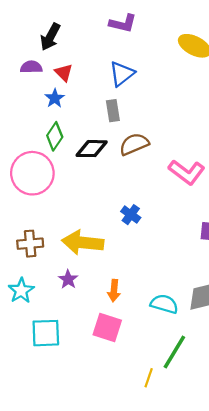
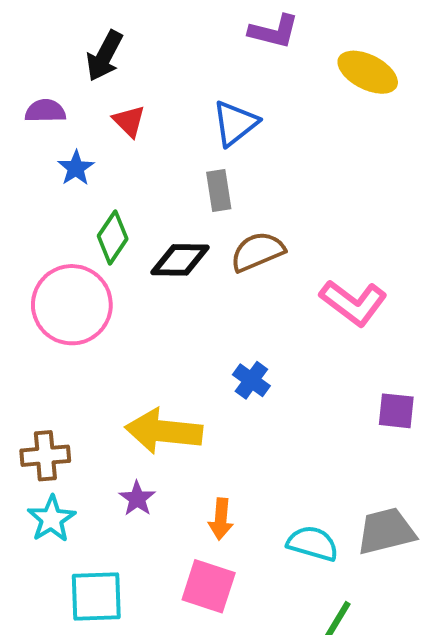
purple L-shape: (123, 23) -> (274, 31), moved
purple semicircle: (31, 67) -> (45, 111), moved
blue star: (55, 98) -> (76, 168), moved
brown cross: (30, 244) -> (45, 456), moved

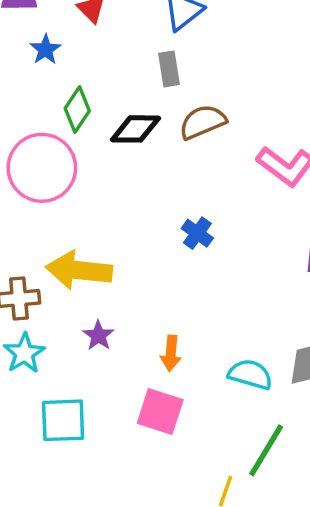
yellow arrow: (164, 431) -> (79, 270), moved

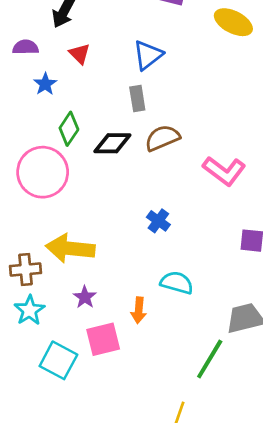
cyan semicircle: (250, 374) -> (177, 283), moved
pink square: (160, 412) -> (103, 339), moved, turned -32
cyan square: (63, 420) -> (58, 360), turned 30
green line: (266, 450) -> (210, 359), moved

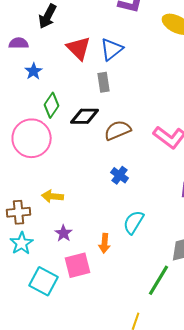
red triangle: (79, 54) -> (79, 48), moved, size x1.5
brown semicircle: (162, 138) -> (118, 130), moved
yellow arrow: (70, 248) -> (53, 196), size x0.6
cyan semicircle: (177, 283) -> (134, 222), turned -75

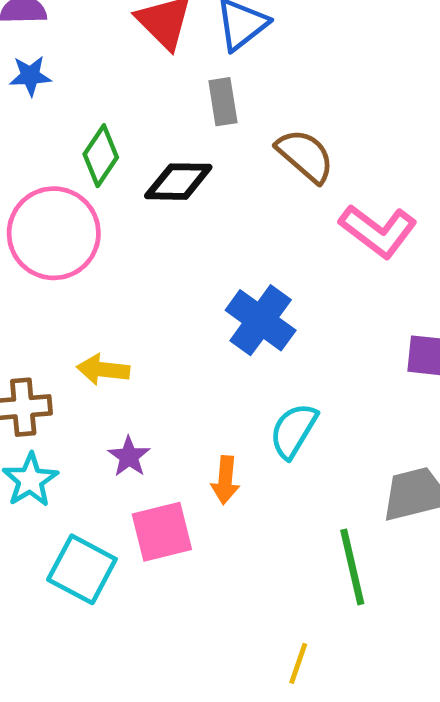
blue star: (34, 71) -> (30, 76), moved, turned 30
brown semicircle: (118, 130) -> (305, 156), moved, turned 64
blue cross: (120, 175) -> (261, 320), size x1.6
green line: (159, 280) -> (352, 567), turned -44

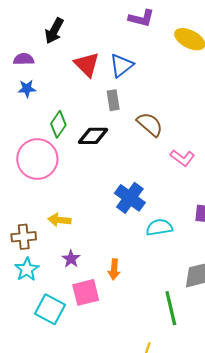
pink L-shape: (378, 231) -> (182, 158), size x0.7
cyan semicircle: (293, 431) -> (159, 227), moved, turned 50

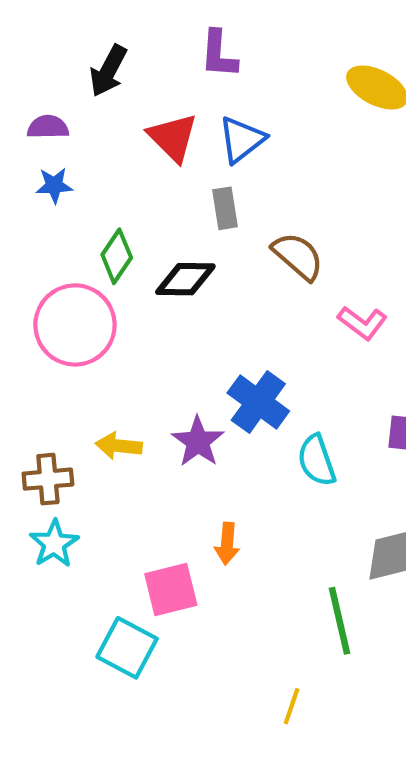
purple L-shape: (141, 18) -> (219, 54), moved, turned 80
cyan semicircle: (159, 227) -> (317, 460), turned -100
purple star: (71, 259) -> (198, 442), moved, size x1.4
cyan square: (50, 309) -> (127, 648), moved

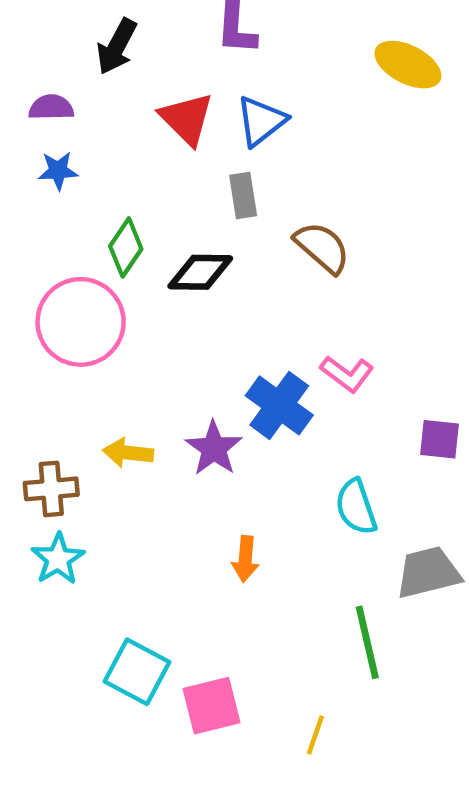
pink L-shape: (362, 323) -> (347, 374), moved
cyan semicircle: (317, 460) -> (356, 507), moved
pink square: (171, 589) -> (212, 706), moved

